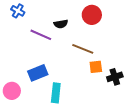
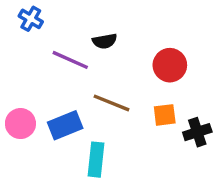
red circle: (92, 15) -> (170, 65), moved
brown line: (83, 49) -> (111, 103), moved
pink circle: (12, 91) -> (20, 124), moved

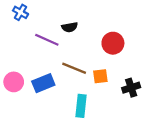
orange square: (165, 115) -> (100, 76), moved
cyan rectangle: (96, 160) -> (81, 106), moved

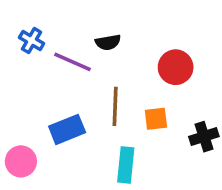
blue cross: (21, 12) -> (32, 41), moved
brown line: (74, 68) -> (115, 106), turned 70
pink circle: (14, 82) -> (21, 161), moved

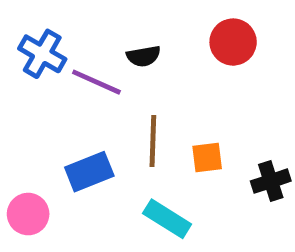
blue cross: (32, 41) -> (42, 54), size x1.4
red circle: (176, 67) -> (233, 42), moved
cyan rectangle: (126, 165) -> (167, 219), turned -64

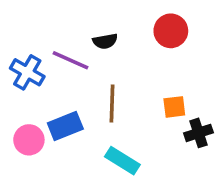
blue cross: (42, 54) -> (27, 72), moved
orange square: (207, 157) -> (174, 107), moved
pink circle: (28, 214) -> (29, 140), moved

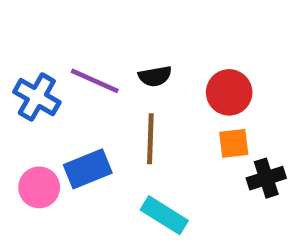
red circle: (171, 31) -> (229, 92), moved
black semicircle: (105, 41) -> (155, 76), moved

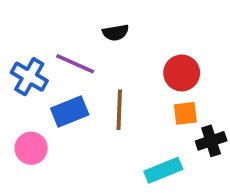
black semicircle: (155, 76) -> (116, 33), moved
blue rectangle: (88, 169) -> (70, 112), moved
cyan rectangle: (164, 215) -> (163, 170), moved, turned -54

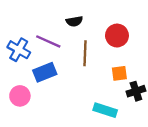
red circle: (182, 73) -> (117, 36), moved
brown line: (119, 110) -> (85, 53), moved
cyan rectangle: (163, 170) -> (105, 110), turned 40

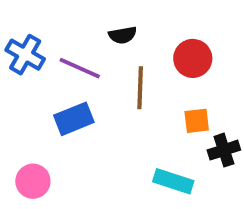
blue cross: (19, 50) -> (25, 55), moved
pink circle: (20, 96) -> (33, 181), moved

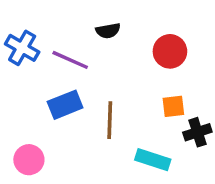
brown line: (140, 88) -> (110, 120), moved

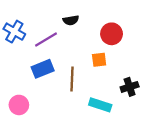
purple line: (70, 60) -> (46, 39), turned -55
orange square: (173, 106) -> (99, 60), moved

